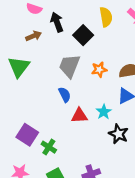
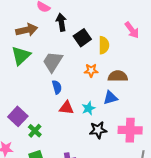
yellow semicircle: (106, 17) -> (104, 45), moved
brown arrow: (34, 36) -> (27, 30), moved, size x1.5
gray trapezoid: (69, 66) -> (53, 62), moved
black star: (118, 134) -> (98, 130), turned 30

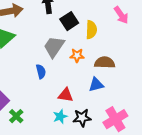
gray trapezoid: (53, 62) -> (54, 47), moved
red triangle: (67, 108) -> (66, 95), moved
cyan star: (89, 108) -> (60, 117), moved
pink cross: (130, 130) -> (115, 119), turned -35

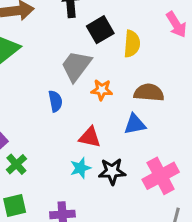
orange star: (77, 55) -> (102, 90), moved

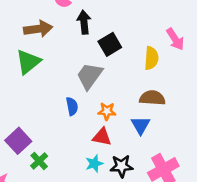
yellow semicircle: (132, 44) -> (151, 58), moved
orange star: (102, 90) -> (107, 111), moved
blue triangle: (135, 124) -> (141, 125), turned -48

